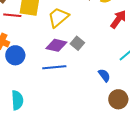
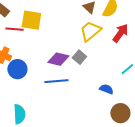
yellow trapezoid: (58, 17) -> (90, 31), moved
blue semicircle: (104, 75) -> (106, 89), turned -32

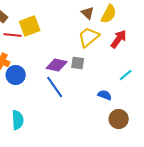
yellow square: (31, 20) -> (30, 26), turned -30
gray square: (79, 57) -> (78, 63), turned -32
blue line: (56, 81) -> (55, 87), turned 60

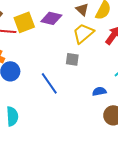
purple diamond: (57, 65) -> (51, 18), moved
blue semicircle: (105, 95) -> (99, 91), turned -32

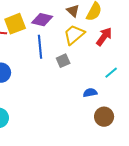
gray square: (72, 59) -> (63, 61), turned -32
blue line: (49, 83) -> (40, 47), moved, turned 30

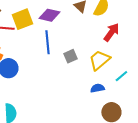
yellow trapezoid: (74, 35) -> (99, 60), moved
cyan line: (111, 73) -> (121, 76), moved

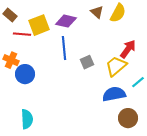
red arrow: (111, 32) -> (128, 49), moved
blue semicircle: (97, 88) -> (114, 94), size x1.6

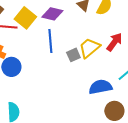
yellow square: (39, 25) -> (25, 18), turned -30
yellow trapezoid: (116, 66) -> (89, 48), moved

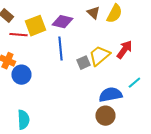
yellow square: (25, 18) -> (35, 26), turned 30
brown circle: (114, 111) -> (105, 116), moved

